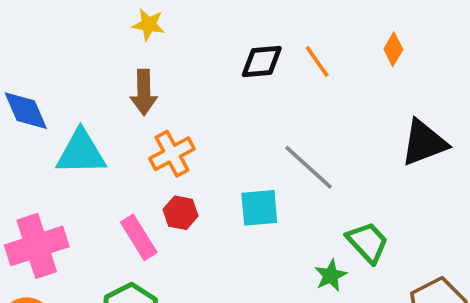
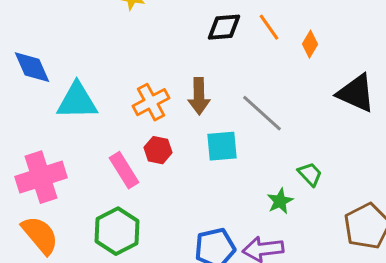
orange diamond: (393, 49) -> (310, 44), moved
brown arrow: (144, 92) -> (199, 96), moved
black triangle: (424, 143) -> (356, 93), turned 45
green trapezoid: (367, 242) -> (310, 174), size x0.7

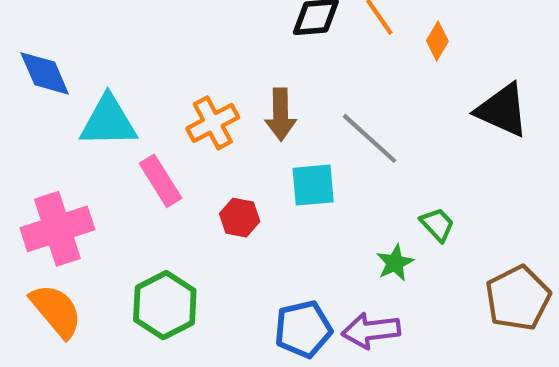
red hexagon: (158, 150) -> (240, 218), moved
pink rectangle: (124, 170) -> (161, 181), moved

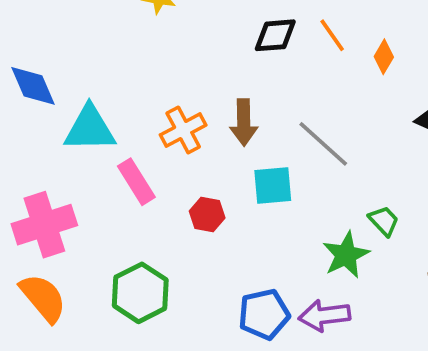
green star: (395, 263) -> (346, 255), size x1.4

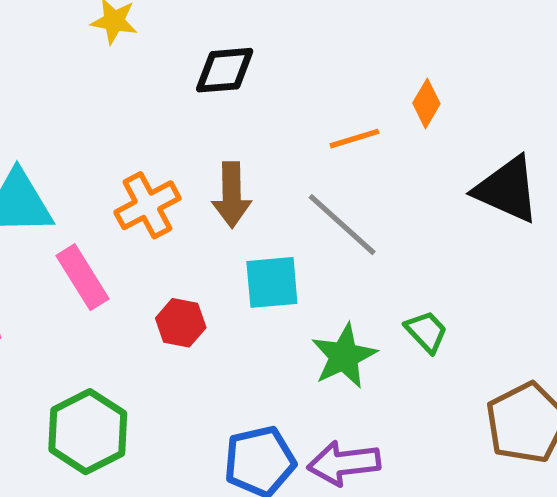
black diamond: (275, 35) -> (225, 70), moved
orange line: (332, 35) -> (354, 139), moved, turned -72
green star: (346, 255) -> (344, 356), moved

